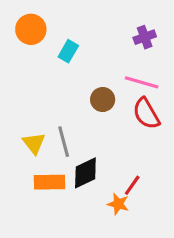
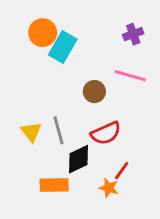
orange circle: (31, 29) -> (43, 33), moved
cyan rectangle: (68, 51) -> (63, 47), size x1.5
red semicircle: (146, 114) -> (106, 133), moved, turned -84
orange rectangle: (50, 182) -> (54, 185), moved

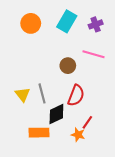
cyan rectangle: (63, 47) -> (67, 21), moved
red semicircle: (106, 133) -> (76, 95), turned -45

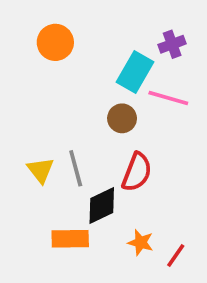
cyan rectangle: (67, 21) -> (135, 72), moved
red line: (87, 122) -> (176, 255), moved

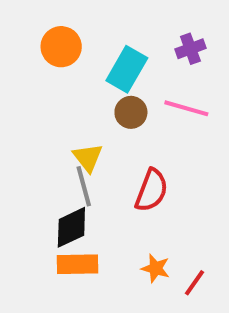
cyan rectangle: (135, 72) -> (127, 69), moved
brown circle: (122, 118) -> (131, 112), moved
yellow triangle: (41, 170) -> (88, 158), moved
black diamond: (102, 205) -> (71, 227), moved

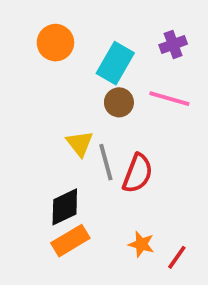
gray line: (84, 186) -> (106, 162), moved
orange rectangle: (78, 264) -> (70, 241), turned -30

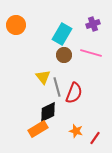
orange circle: (55, 43) -> (16, 25), moved
black diamond: (65, 207) -> (48, 112), moved

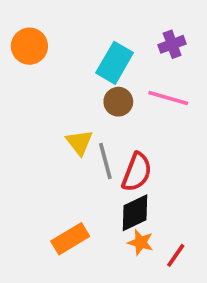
black diamond: (48, 112) -> (135, 213), moved

